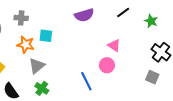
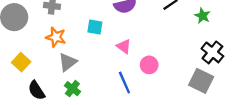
cyan square: (46, 36) -> (95, 27), moved
pink triangle: (114, 45) -> (124, 46), moved
gray square: (152, 77) -> (201, 81), size x1.5

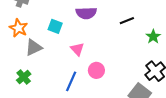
gray triangle: (68, 62) -> (34, 48), moved
blue line: (124, 82) -> (71, 81), turned 36

